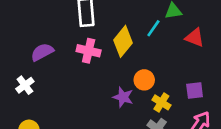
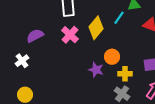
pink cross: (89, 51) -> (70, 35), turned 30
yellow cross: (161, 102) -> (125, 74), turned -32

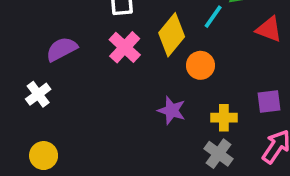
orange circle: (112, 57) -> (200, 65), moved

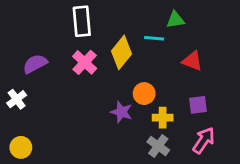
cyan line: (213, 17) -> (154, 38), turned 60
red triangle: (269, 29) -> (192, 61), moved
orange circle: (200, 65) -> (144, 94), moved

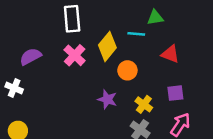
orange circle: (144, 94) -> (127, 70), moved
white cross: (17, 99) -> (14, 88), turned -30
yellow cross: (163, 118) -> (144, 104), turned 36

